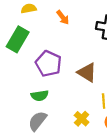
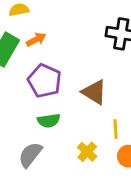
orange arrow: (63, 17) -> (36, 40), moved, turned -80
green semicircle: (40, 96) -> (49, 121), moved

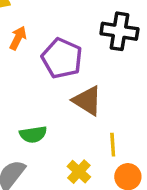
orange arrow: (36, 40) -> (18, 38), turned -36
purple pentagon: (45, 81) -> (62, 58), moved

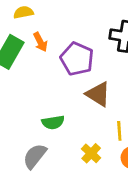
orange arrow: (18, 38) -> (40, 42), turned 126

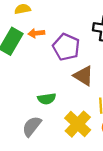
orange arrow: (40, 42) -> (36, 33), turned 112
yellow cross: (91, 153) -> (78, 124), size x1.6

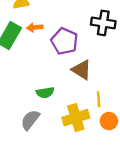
yellow cross: (78, 124) -> (76, 118), turned 30

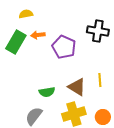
brown triangle: (82, 70) -> (77, 87), moved
yellow line: (99, 99) -> (100, 80), moved

